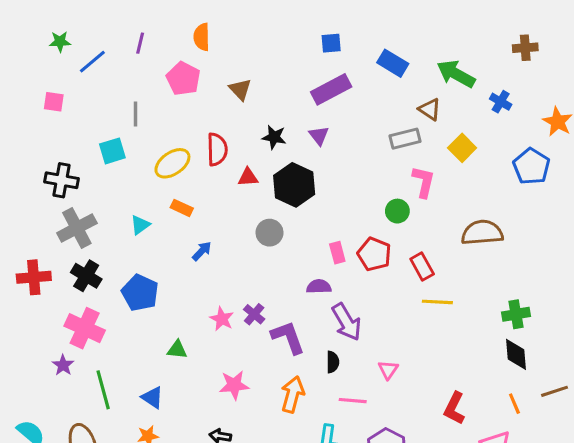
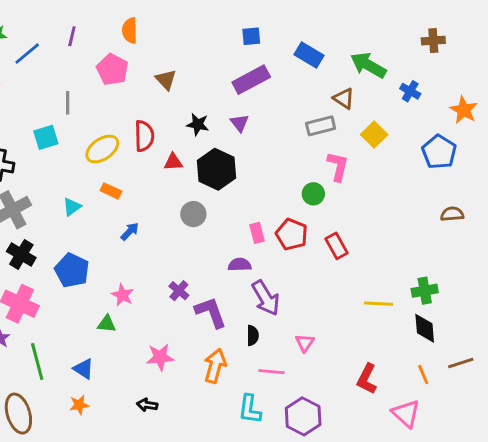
brown semicircle: (482, 233) -> (452, 214), moved, size x0.6
yellow line: (437, 302) -> (378, 304), moved
pink star: (222, 319) -> (123, 295), moved

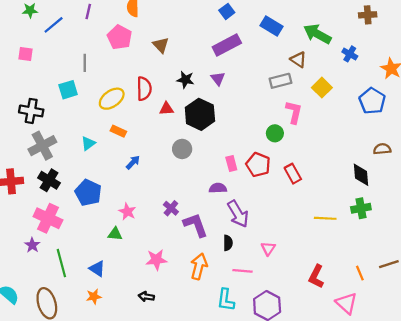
blue square: (251, 36) -> (227, 11), turned -32
black diamond: (425, 328) -> (361, 175), moved

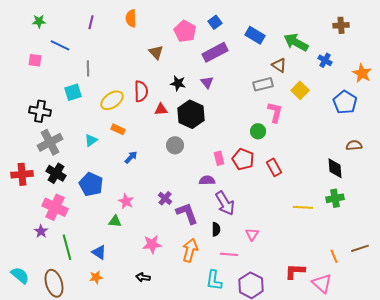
blue line: (54, 25) -> (60, 45), moved, turned 66
pink pentagon: (119, 37) -> (185, 31), moved
red L-shape: (316, 276) -> (295, 271), moved, turned 65

